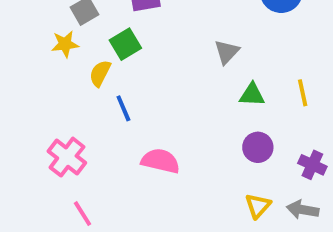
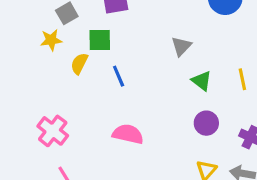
green square: (125, 44) -> (100, 40), turned 30
green triangle: (252, 95) -> (202, 81), turned 35
blue line: (123, 108) -> (119, 76), moved

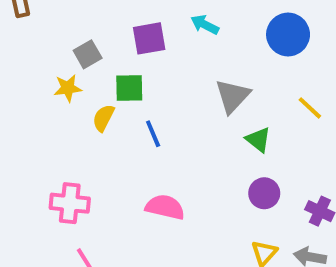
gray triangle: (181, 46) -> (232, 96), size x1.4
yellow line: (242, 79) -> (310, 108), moved, turned -35
pink cross: (53, 131) -> (70, 203), turned -32

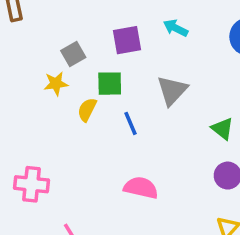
gray triangle: (232, 96) -> (172, 90), moved
pink cross: (70, 203) -> (32, 184), moved

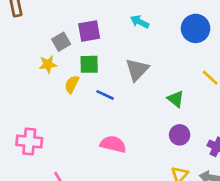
purple square: (127, 40) -> (89, 31), moved
blue line: (130, 123) -> (105, 95), turned -42

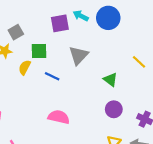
blue circle: (196, 28) -> (108, 18), moved
purple square: (89, 31) -> (60, 23), moved

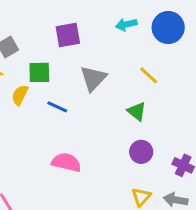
cyan arrow: (81, 16) -> (126, 25), moved, turned -40
blue circle: (108, 18) -> (168, 27), moved
yellow line: (139, 62) -> (149, 75), moved

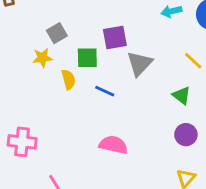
purple square: (68, 35) -> (115, 37), moved
yellow semicircle: (20, 95) -> (68, 80), turned 138

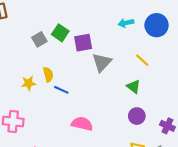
yellow star: (42, 58) -> (28, 83), moved
green square: (87, 58) -> (60, 33), moved, turned 35
blue line: (105, 91) -> (61, 90), moved

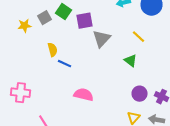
yellow star: (28, 83) -> (25, 26), moved
purple circle: (137, 116) -> (140, 94), moved

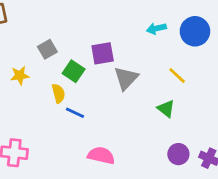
green square: (64, 12) -> (74, 71), moved
yellow star: (25, 26) -> (20, 75), moved

